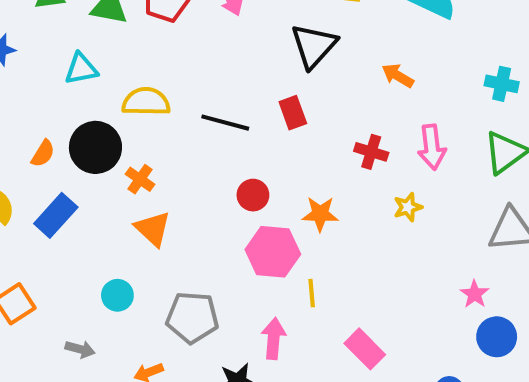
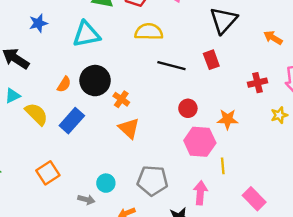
cyan triangle: (81, 69) -> (86, 34), size x1.4
yellow semicircle: (146, 102) -> (149, 32), moved
red cross: (371, 152) -> (258, 83), turned -30
cyan circle: (117, 295) -> (106, 183), moved

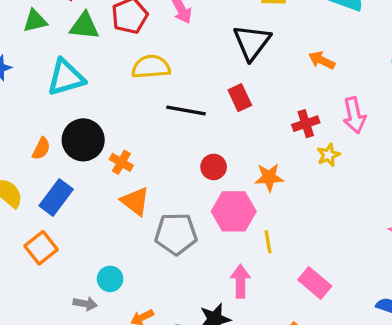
yellow star: (279, 115) -> (328, 155), moved
orange square: (48, 173) -> (41, 248), moved
gray pentagon: (152, 181) -> (176, 234), moved

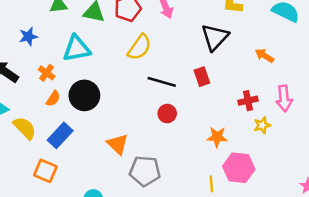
yellow semicircle: (151, 67) -> (139, 47), turned 124
orange cross: (121, 162) -> (47, 73), moved
red circle: (214, 167) -> (167, 114), moved
pink hexagon: (234, 211) -> (239, 168), moved
orange square: (41, 248) -> (45, 171), turned -35

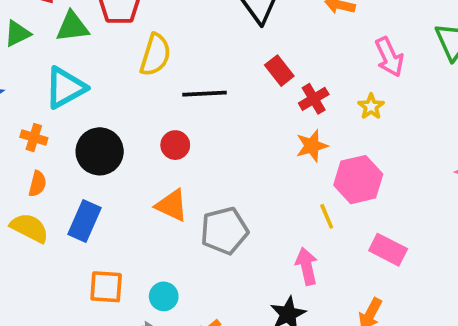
red rectangle: (202, 77) -> (279, 71), moved
orange semicircle: (53, 99) -> (37, 184), moved
red cross: (248, 101) -> (314, 99), moved
red circle: (167, 114) -> (175, 145), moved
orange square: (45, 171) -> (106, 287), moved

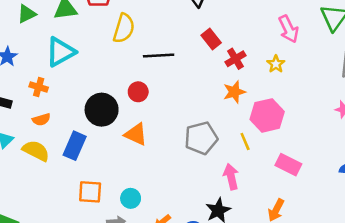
black circle: (100, 151) -> (102, 110), moved
orange semicircle: (37, 184) -> (41, 119), turned 60
gray pentagon: (224, 231) -> (201, 138), moved

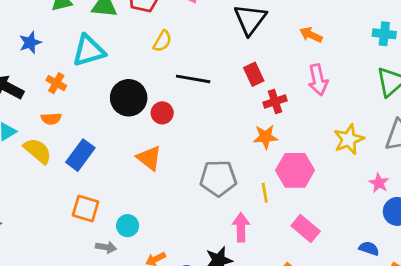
yellow semicircle: (124, 28) -> (162, 41), size x0.7
pink arrow: (289, 29) -> (318, 80), moved
yellow star: (276, 64) -> (349, 139), moved, size x1.5
black circle: (102, 110) -> (129, 98), moved

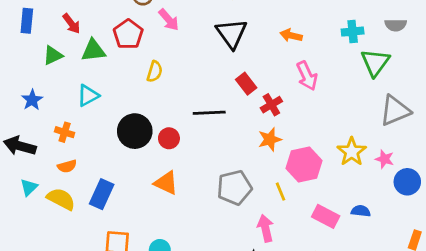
cyan cross: (384, 34) -> (353, 32), moved
cyan triangle: (89, 51) -> (88, 96), size x0.7
black line: (193, 79) -> (209, 113), moved
yellow star: (349, 139) -> (352, 152), moved
blue semicircle: (369, 248) -> (361, 211), moved

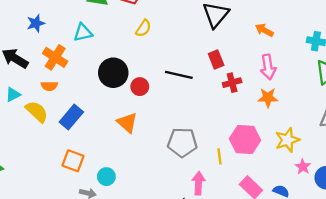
orange cross: (65, 132) -> (55, 57), size x1.5
orange star: (270, 139) -> (268, 98), moved
pink star: (385, 159) -> (303, 167), moved

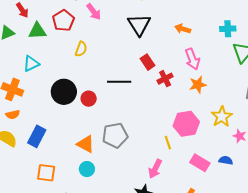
orange triangle: (127, 123) -> (86, 144), moved
gray pentagon: (182, 142) -> (115, 135), moved
cyan circle: (106, 177) -> (87, 169), moved
pink arrow: (198, 183) -> (155, 169), turned -144

